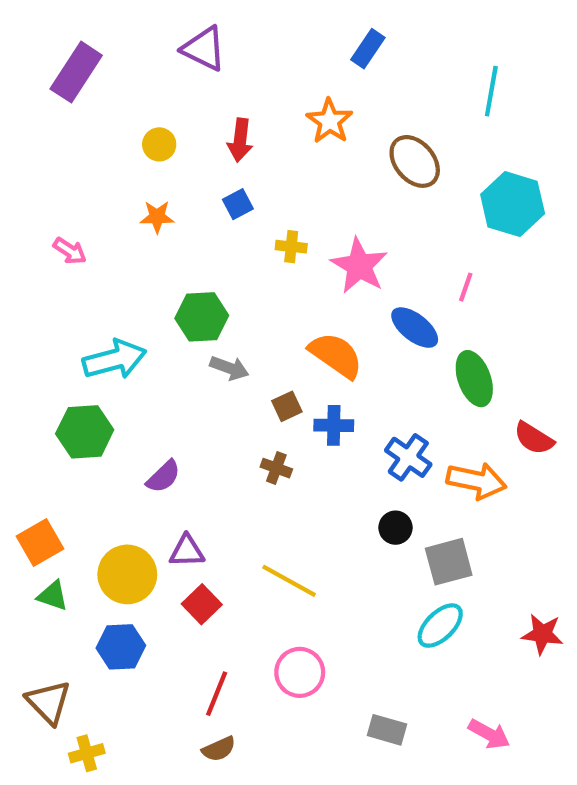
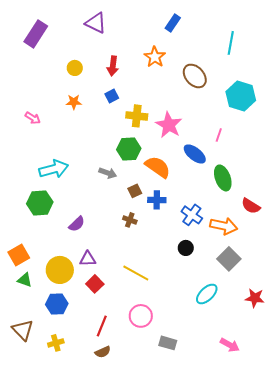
yellow cross: (291, 247) -> (137, 116), size x1.5
green hexagon: (202, 317) -> (129, 149), moved
gray square: (449, 562) -> (229, 259), moved, turned -30
gray rectangle: (387, 730) -> (168, 343), moved
yellow cross: (87, 753) -> (56, 343), moved

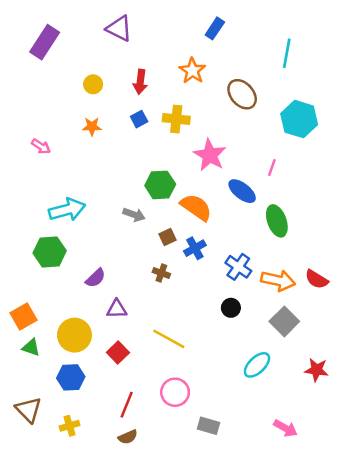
yellow cross: (137, 116) -> (176, 119), moved
blue cross: (157, 200) -> (195, 248), turned -30
red semicircle: (251, 206) -> (317, 279), moved
purple triangle: (88, 259) -> (117, 309), moved

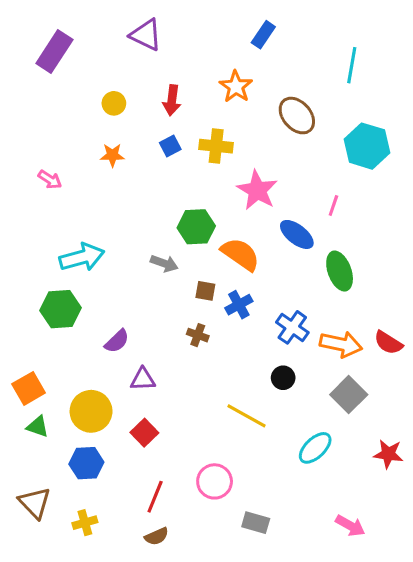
brown square: (168, 237) -> (205, 291), turned 35
yellow line: (169, 339) -> (247, 416), moved

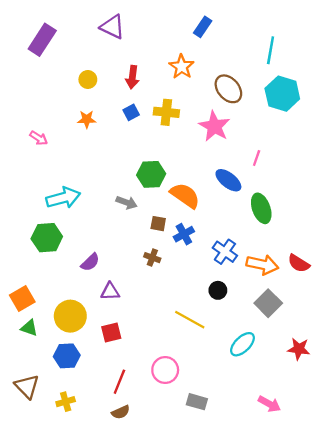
cyan hexagon: (367, 146) -> (282, 94), moved
pink star: (257, 190) -> (214, 126), moved
red square: (144, 433) -> (111, 333), turned 30

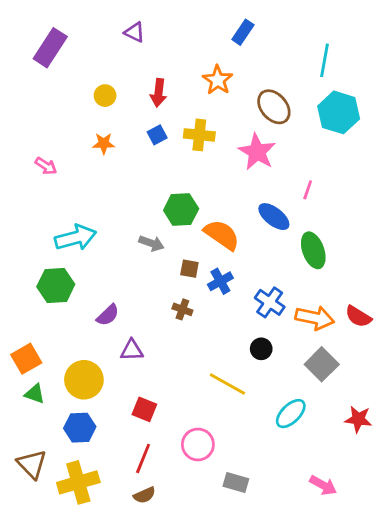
purple triangle: (112, 27) -> (135, 32), size x0.7
red square: (111, 333) -> (144, 409), moved, turned 36
yellow cross: (66, 402) -> (78, 482), size x1.8

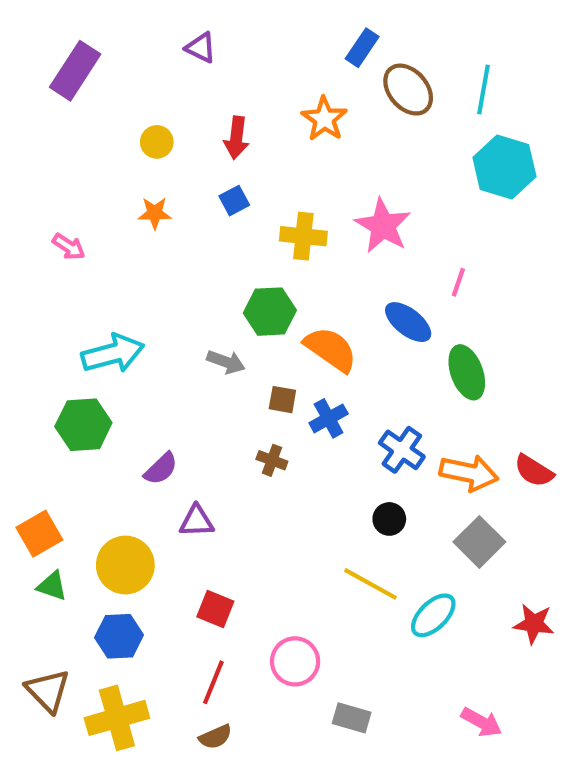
brown ellipse: (274, 107) -> (408, 90), moved
yellow cross: (199, 135) -> (303, 236), moved
yellow line: (227, 384) -> (370, 584), moved

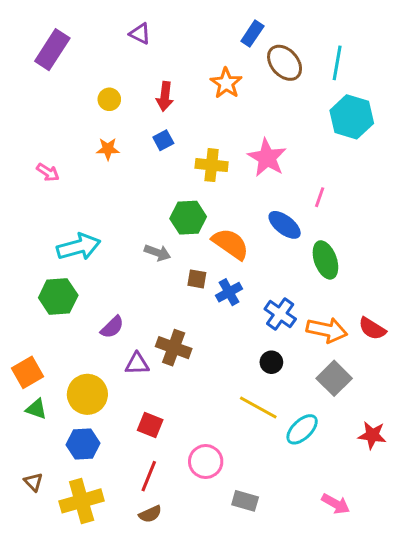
brown cross: (272, 460) -> (174, 348), moved, size x1.6
brown triangle: (48, 691) -> (33, 482), size x0.6

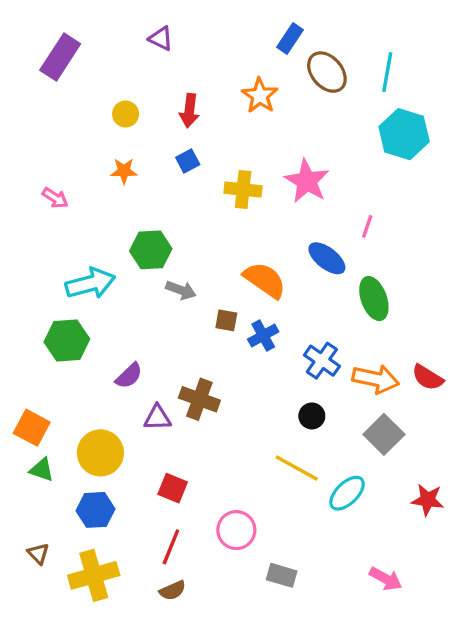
green hexagon: (188, 218) -> (151, 250), moved
orange square: (28, 372) -> (32, 428), turned -32

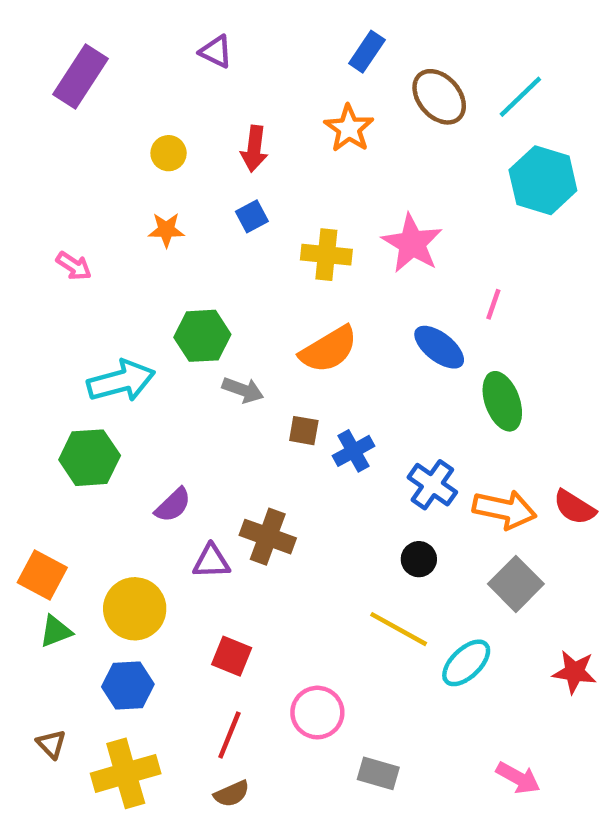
blue rectangle: (290, 39) -> (367, 52), moved
cyan line: (387, 72) -> (520, 97), turned 36
orange semicircle: (265, 280) -> (329, 349), moved, turned 114
green triangle: (42, 470) -> (56, 631), turned -40

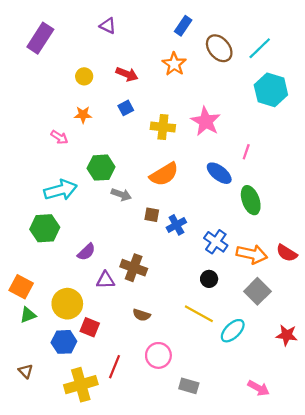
red arrow: (254, 149) -> (127, 74), turned -75
pink arrow: (74, 266) -> (59, 137), moved
red square: (232, 656) -> (90, 327), moved
yellow cross: (126, 773) -> (81, 385), moved
brown semicircle: (232, 794) -> (142, 315), moved, turned 42

